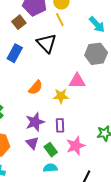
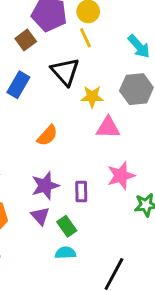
yellow star: (61, 96) -> (92, 97), moved
pink star: (76, 146) -> (121, 176), moved

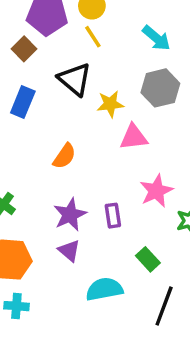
green rectangle: (67, 226) -> (148, 259), moved
cyan semicircle: (65, 253) -> (104, 289), size x1.5

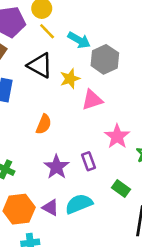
cyan arrow: (156, 38) -> (79, 40), moved
purple triangle: (69, 251) -> (50, 208), moved
cyan semicircle: (104, 289) -> (79, 204), moved

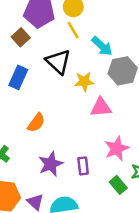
orange semicircle: (44, 124) -> (36, 123), moved
green rectangle: (121, 189) -> (118, 185), moved

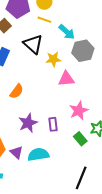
yellow line: (73, 30) -> (44, 20), turned -40

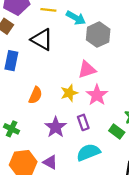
yellow star: (53, 59) -> (69, 93), moved
pink star: (79, 111) -> (97, 95), moved
cyan semicircle: (38, 155) -> (88, 152), moved

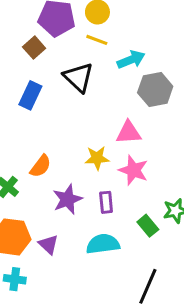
cyan arrow: (76, 18) -> (131, 60), turned -66
orange semicircle: (35, 95) -> (41, 166), moved
pink star: (97, 95) -> (133, 170), turned -30

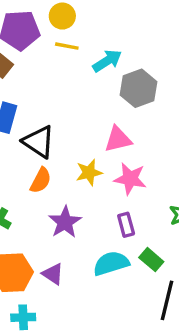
black triangle: (78, 77) -> (39, 142), moved
orange semicircle: (41, 166) -> (41, 180), moved
purple rectangle: (106, 202) -> (126, 225), moved
green rectangle: (148, 226) -> (151, 260), moved

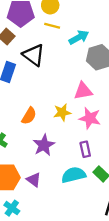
black triangle: (39, 142) -> (34, 55), moved
cyan cross: (23, 317) -> (12, 208), turned 35

